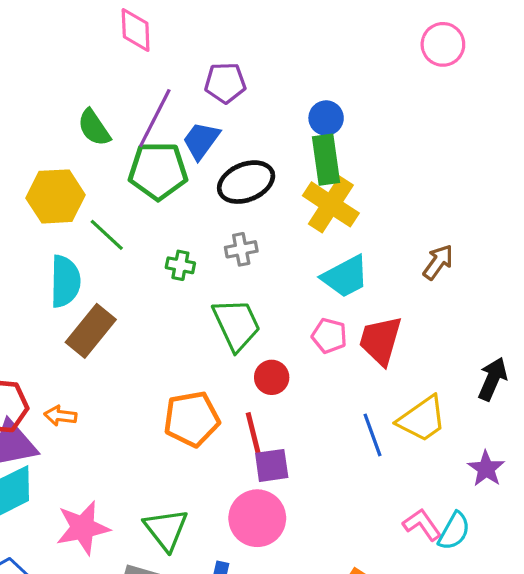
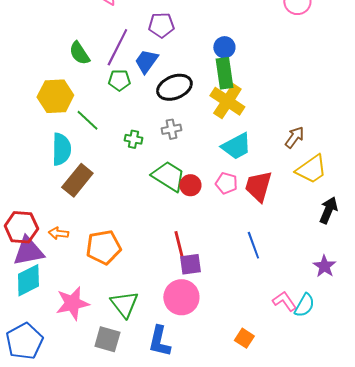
green pentagon: (158, 171) -> (119, 80), size x0.6
green trapezoid: (236, 325) -> (168, 176), turned -33
red circle: (272, 377) -> (190, 185), moved
orange pentagon: (192, 419) -> (103, 247), moved
yellow trapezoid: (422, 419) -> (311, 169), moved

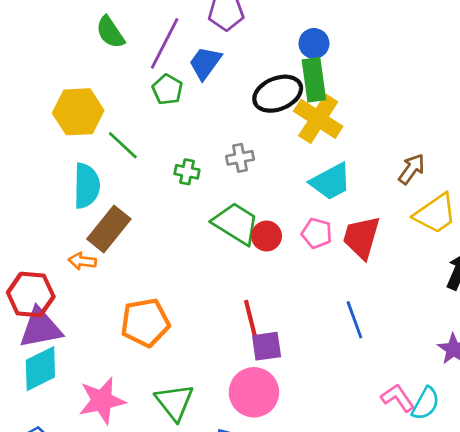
green semicircle: (79, 53) -> (110, 32), moved
green pentagon: (119, 80) -> (167, 89), turned 30
black ellipse: (174, 87) -> (278, 94), moved
orange arrow: (58, 233) -> (82, 261), moved

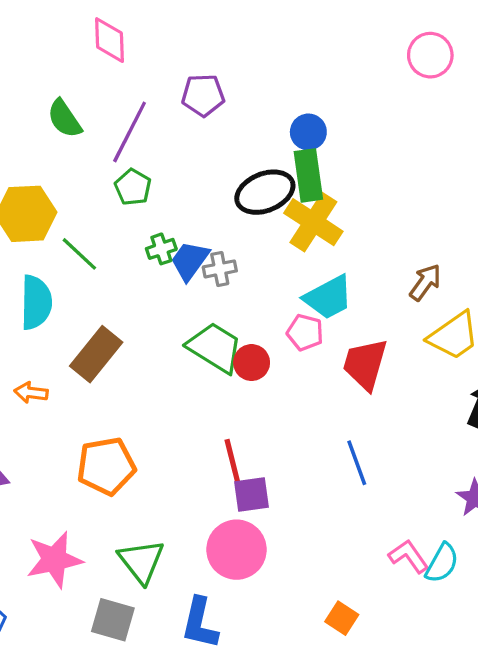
blue trapezoid: (205, 63) -> (190, 261), moved
green cross: (187, 172) -> (161, 249), moved, turned -30
brown rectangle: (109, 229) -> (96, 354), moved
pink pentagon: (317, 233) -> (305, 332), moved

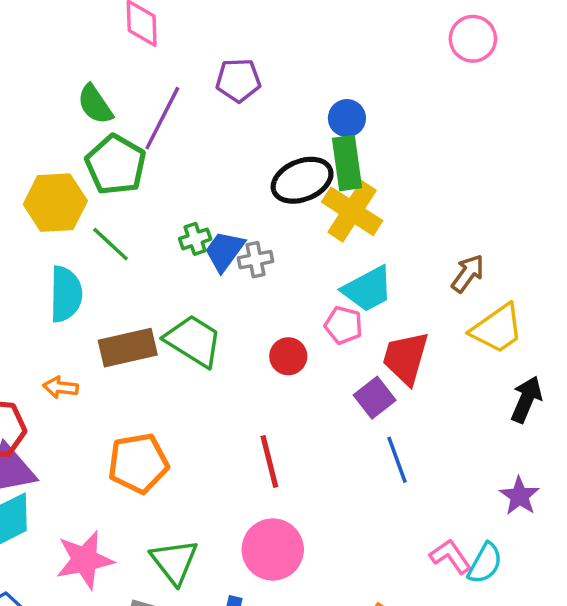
green pentagon: (133, 187) -> (116, 165), moved, size x1.6
green trapezoid: (215, 347) -> (193, 341), moved
brown rectangle: (96, 354) -> (128, 348), turned 38
purple square: (252, 495) -> (375, 398), moved, turned -30

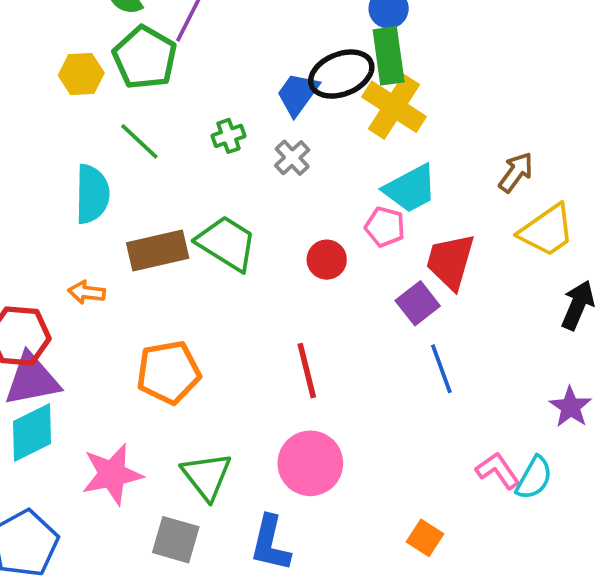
yellow hexagon: (55, 203) -> (81, 74), moved, size x0.7
blue trapezoid: (224, 251) -> (298, 94), moved
gray cross: (255, 260) -> (292, 158), turned -32

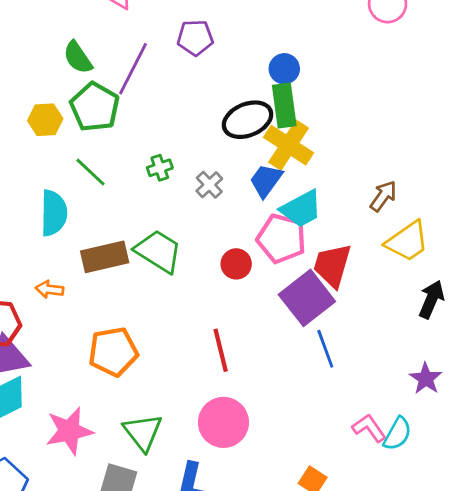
blue trapezoid: (298, 94) -> (266, 181), moved
pink pentagon: (385, 227) -> (281, 238), size x1.6
purple square: (418, 303) -> (307, 298), size x1.6

